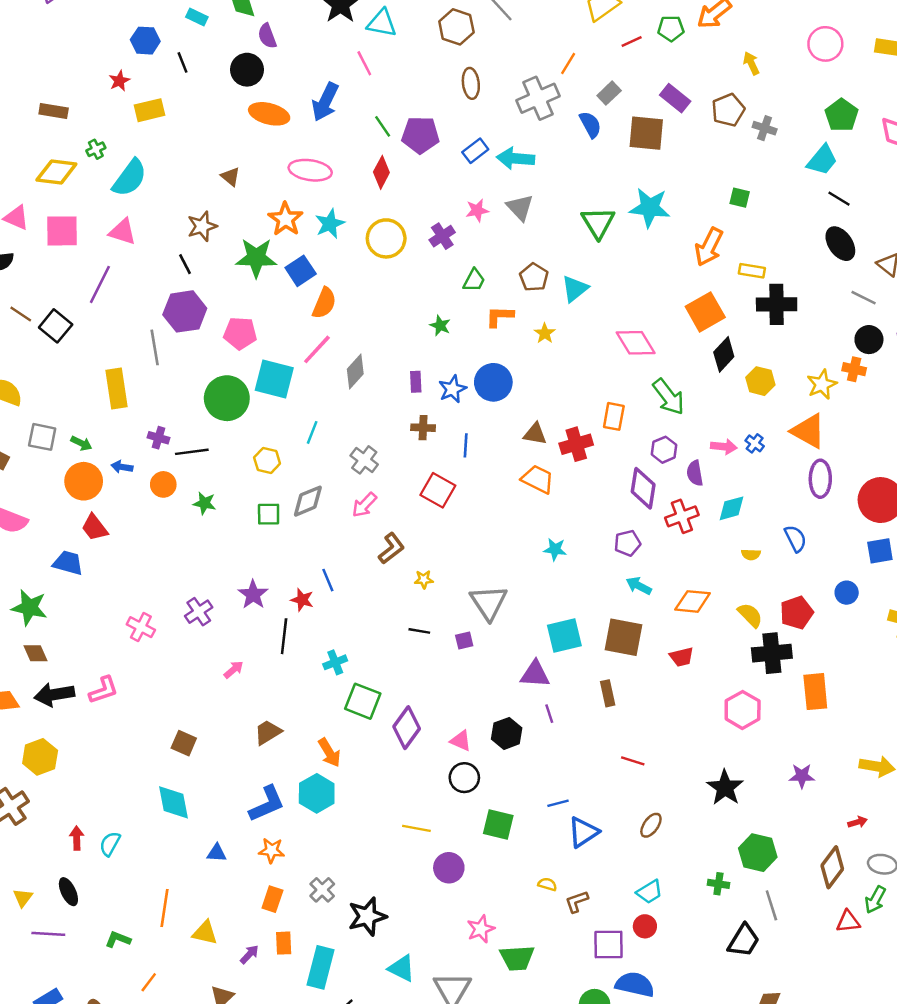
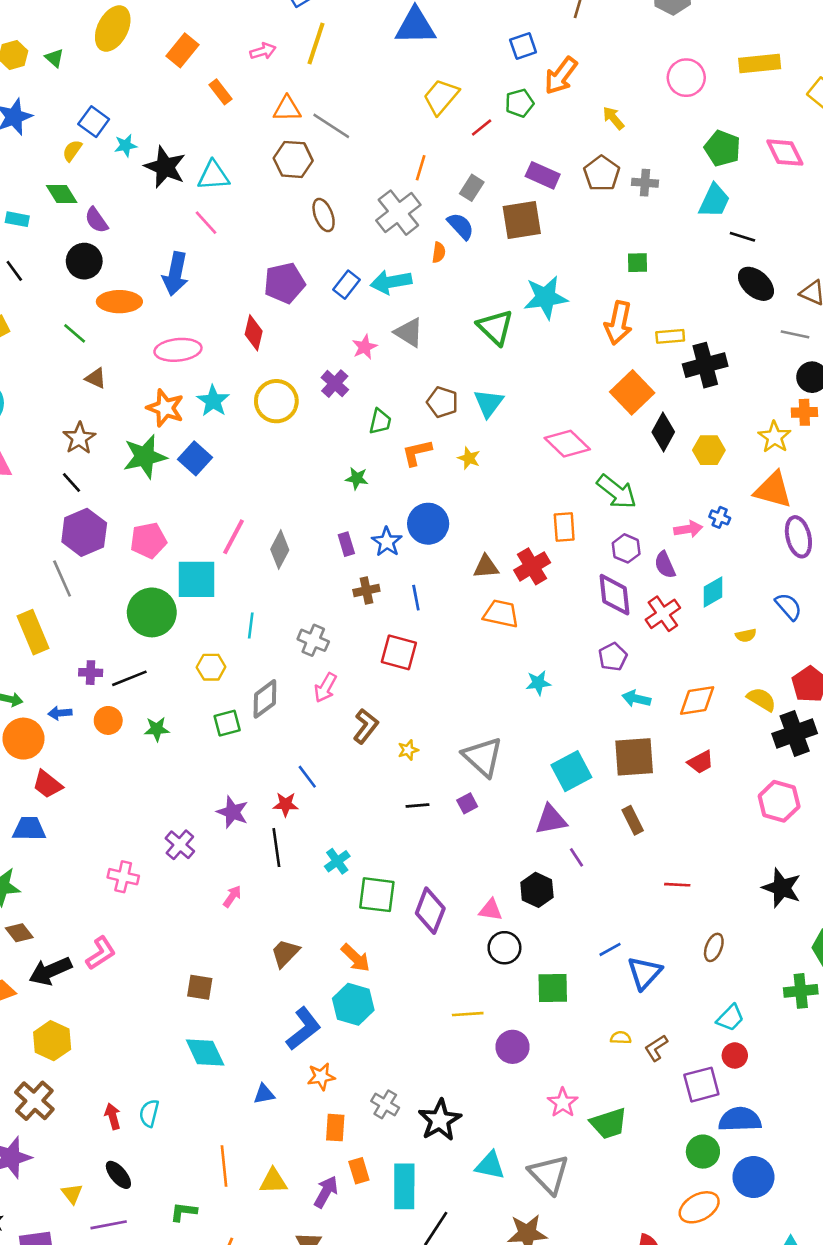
green line: (383, 126) -> (75, 333), moved
orange semicircle: (324, 303) -> (439, 252), moved, size x0.6
green cross: (718, 884) -> (801, 991), size x1.4
purple arrow: (249, 954) -> (326, 1192), size x1.4

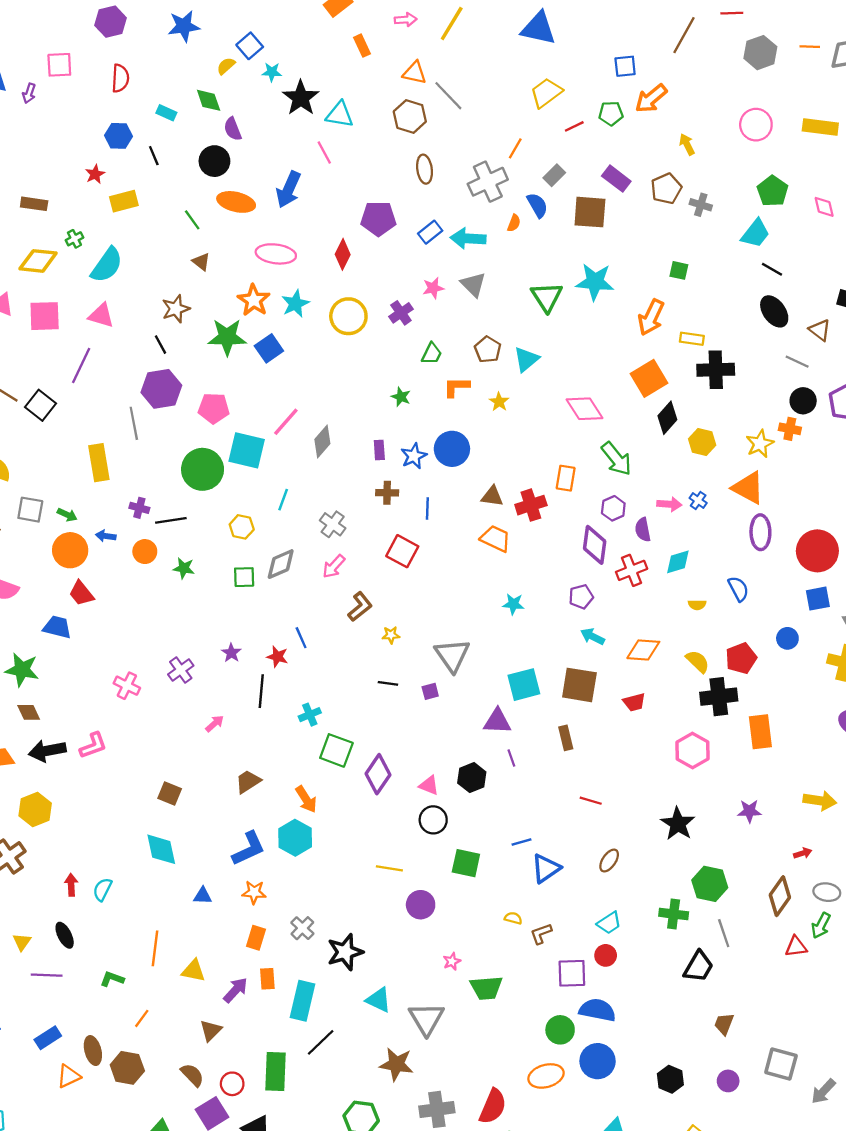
pink diamond: (785, 153) -> (824, 207), size x0.7
purple star: (233, 812) -> (231, 653), size x0.7
pink star: (563, 1103) -> (452, 961), size x0.7

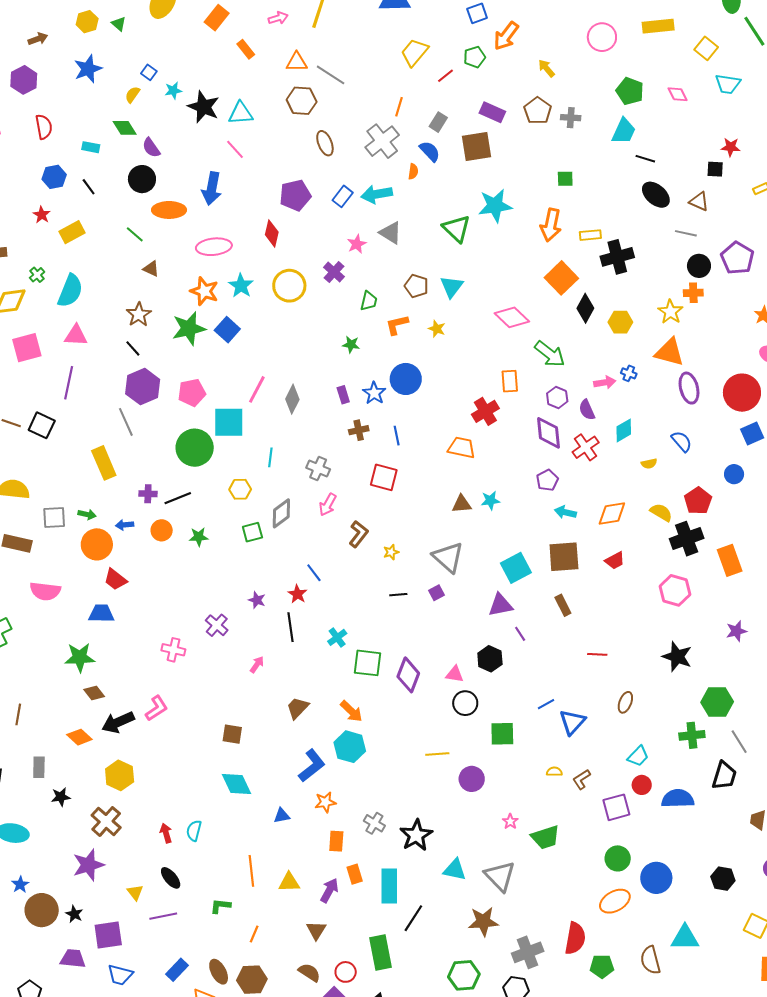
blue square: (250, 46) -> (149, 72), size x0.7
brown triangle: (492, 496) -> (462, 504), moved
red star: (277, 657) -> (297, 594), turned 30
blue semicircle: (597, 1010) -> (678, 799), moved

